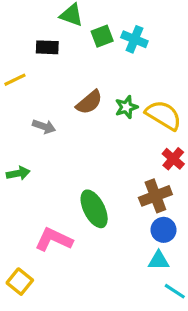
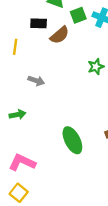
yellow line: (15, 80) -> (15, 47), turned -56
brown semicircle: (89, 102) -> (60, 35), moved
pink L-shape: (54, 240) -> (22, 162), moved

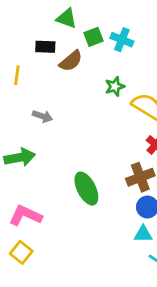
green star: (96, 67) -> (115, 86), moved
green arrow: (18, 115) -> (20, 157), size x1.5

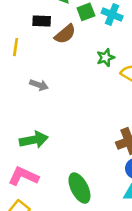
green arrow: (20, 157) -> (34, 140), moved
green ellipse: (86, 189) -> (79, 188), moved

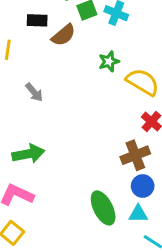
gray arrow: (39, 85) -> (34, 92), turned 30
green ellipse: (79, 188) -> (103, 208), moved

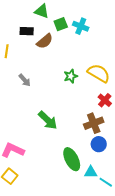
green star: (109, 61) -> (71, 76), moved
green arrow: (28, 154) -> (48, 120), moved, turned 55
cyan triangle: (138, 214) -> (91, 172), moved

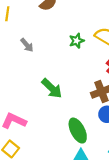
cyan triangle: (91, 172) -> (81, 155), moved

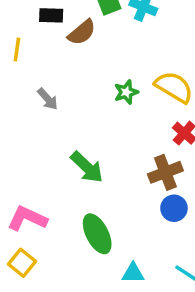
green ellipse: (78, 131) -> (97, 234), moved

